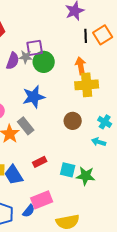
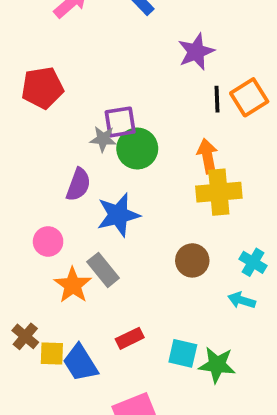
purple semicircle: (13, 61) -> (78, 185), moved

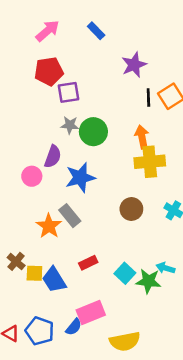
red pentagon: (42, 88) -> (49, 71), moved
purple square: (120, 122) -> (68, 92), moved
pink circle: (48, 241) -> (32, 176), moved
cyan arrow: (242, 300) -> (166, 268), moved
cyan square: (183, 353) -> (125, 273), turned 30

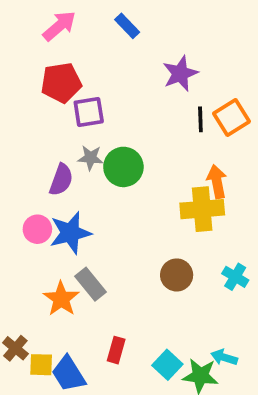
orange arrow: (142, 137) -> (217, 182), moved
purple semicircle: (53, 157) -> (61, 180), moved
blue star: (80, 178) -> (70, 233), moved
red rectangle: (88, 263) -> (116, 350), turned -48

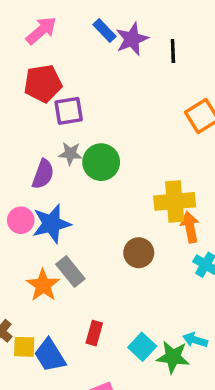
purple star: (180, 74) -> (132, 39), moved
black line: (200, 119) -> (173, 51), moved
orange arrow: (217, 182) -> (190, 227), moved
brown circle: (177, 275) -> (139, 253), moved

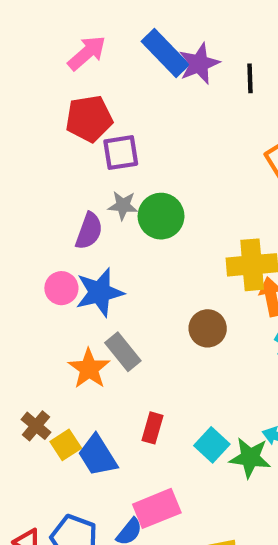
blue rectangle: (105, 30) -> (165, 53), size x1.6
yellow square: (24, 347) -> (66, 445), turned -35

